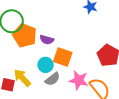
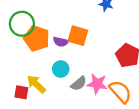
orange square: (63, 57) -> (78, 36), moved
gray semicircle: (52, 79) -> (79, 83), moved

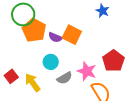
yellow arrow: (36, 84) -> (33, 83), moved
pink star: (97, 84) -> (87, 71), moved
red square: (21, 92) -> (11, 76), turned 32

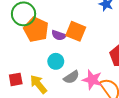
pink star: (87, 71) -> (92, 80), moved
red square: (11, 76) -> (16, 79), turned 32

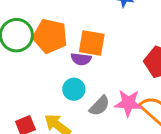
orange pentagon: (36, 29) -> (50, 36), moved
purple semicircle: (59, 35) -> (81, 59), moved

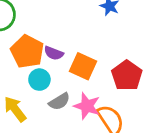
orange pentagon: (50, 36) -> (27, 52), moved
orange square: (92, 43) -> (83, 66), moved

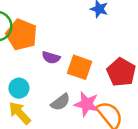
orange pentagon: (27, 52) -> (21, 35), moved
cyan circle: (39, 80) -> (19, 88), moved

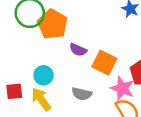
gray semicircle: (60, 102) -> (82, 94), turned 42
pink star: (87, 104) -> (122, 88), moved

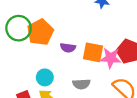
orange pentagon: (52, 24) -> (40, 32), turned 30
pink star: (122, 88) -> (111, 58), moved

